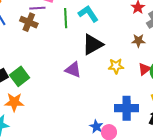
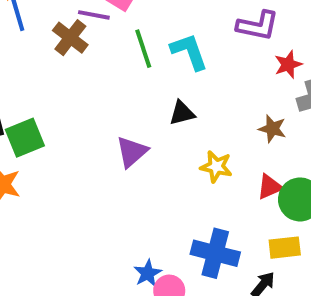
green line: (66, 18) -> (143, 49), turned -30
black triangle: (93, 44) -> (182, 113), size x0.6
purple triangle: (73, 70) -> (132, 152), turned 42

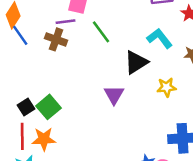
cyan L-shape: (189, 52) -> (160, 38), moved
black triangle: (182, 113) -> (136, 62), size x1.5

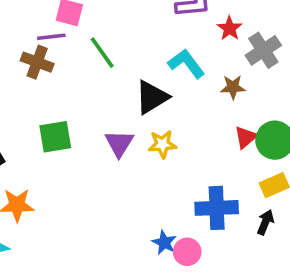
yellow star: (167, 87) -> (162, 144), moved
green square: (48, 107) -> (55, 137), moved, turned 30

